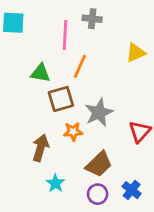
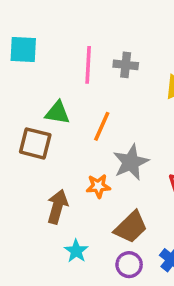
gray cross: (92, 19) -> (126, 65), moved
orange line: (80, 66) -> (102, 126), moved
brown square: (61, 99) -> (35, 143), moved, turned 30

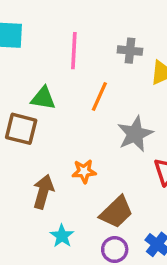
gray cross: (126, 65) -> (130, 51), moved
orange line: (102, 126) -> (99, 97), moved
gray star: (131, 162) -> (135, 134), moved

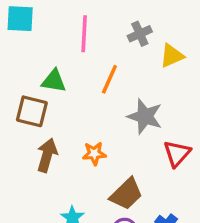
gray cross: (130, 51) -> (140, 34), turned -30
gray star: (135, 134) -> (145, 116), turned -30
brown arrow: (43, 192) -> (47, 155), moved

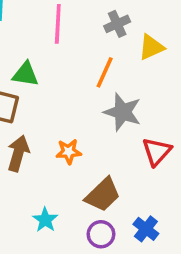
orange line: (109, 79) -> (105, 72), moved

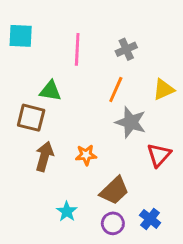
yellow triangle: (151, 47) -> (163, 89), moved

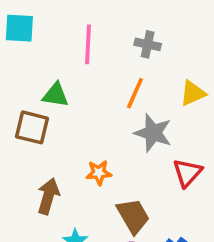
gray cross: (126, 49) -> (148, 44), turned 36
brown arrow: (44, 156) -> (48, 196), moved
brown trapezoid: (114, 191) -> (133, 216), turned -76

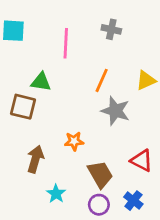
gray cross: (148, 44) -> (111, 29), moved
red triangle: (187, 173) -> (142, 160), moved, turned -45

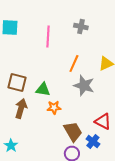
green triangle: (41, 82) -> (43, 90), moved
brown arrow: (35, 159) -> (21, 109), moved
cyan star: (56, 194) -> (11, 146), moved
blue cross: (133, 201) -> (93, 142), moved

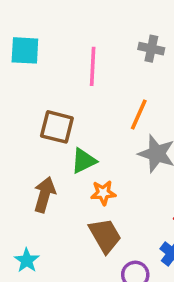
brown square: (17, 83) -> (57, 127), moved
green triangle: (43, 90) -> (84, 161), turned -35
brown trapezoid: (73, 132) -> (105, 236), moved

